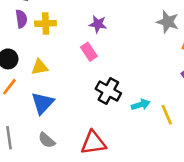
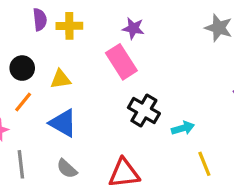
pink rectangle: (89, 52) -> (121, 62), size x1.5
blue triangle: (43, 103) -> (63, 123), turned -45
yellow line: (167, 115) -> (204, 164), moved

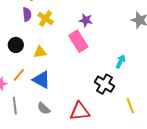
yellow cross: (69, 26) -> (46, 19), turned 35
orange line: (23, 102) -> (19, 75), moved
black cross: (144, 111) -> (105, 84), moved
cyan arrow: (183, 128) -> (121, 61), moved, turned -48

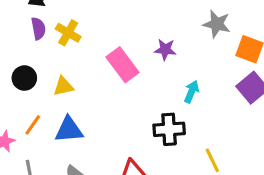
purple star: (86, 20) -> (165, 50), moved
blue triangle: (41, 80) -> (69, 130), turned -30
black cross: (105, 84) -> (169, 129), turned -30

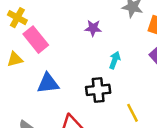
pink rectangle: (122, 65) -> (36, 40), moved
blue triangle: (69, 130) -> (48, 83), moved

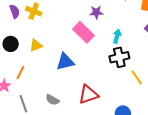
pink rectangle: (36, 40) -> (83, 32), moved
black cross: (98, 90) -> (119, 57), moved

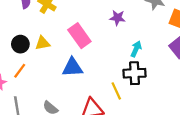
pink rectangle: (83, 32) -> (79, 36), moved
black circle: (11, 44) -> (20, 44), moved
yellow line: (137, 77) -> (116, 91), moved

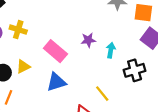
purple star: (117, 18) -> (88, 40), moved
black cross: (134, 73) -> (135, 70), moved

